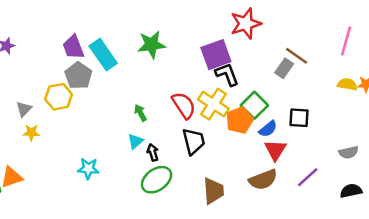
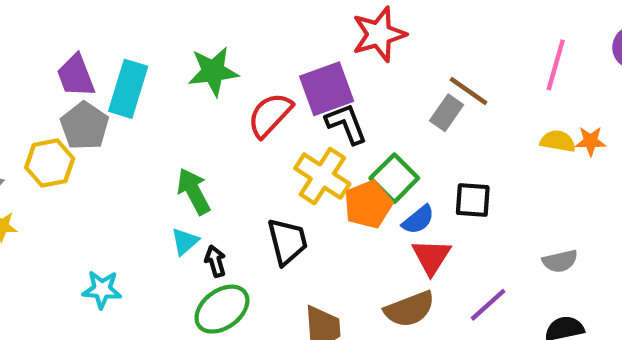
cyan rectangle: (103, 55) -> (128, 89), turned 52
red semicircle: (184, 105) -> (270, 115), moved, turned -104
green arrow: (140, 113) -> (194, 191), size x1.5

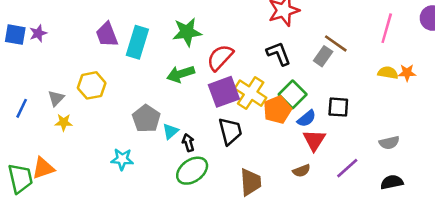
purple square: (327, 89) -> (224, 92), moved
black L-shape: (346, 124) -> (279, 54), moved
gray pentagon: (85, 126) -> (146, 119), moved
green arrow: (194, 191) -> (181, 74), moved, turned -80
brown semicircle: (410, 309) -> (301, 171), size x0.6

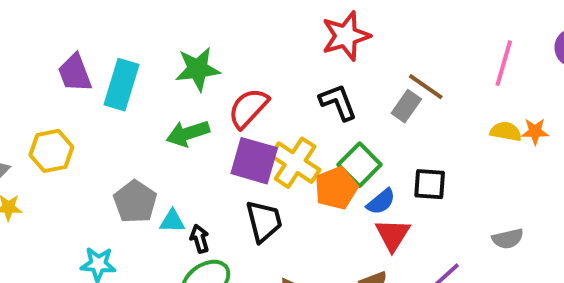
purple square: (224, 92) -> (254, 161), turned 36
cyan triangle: (170, 131) -> (172, 221), turned 42

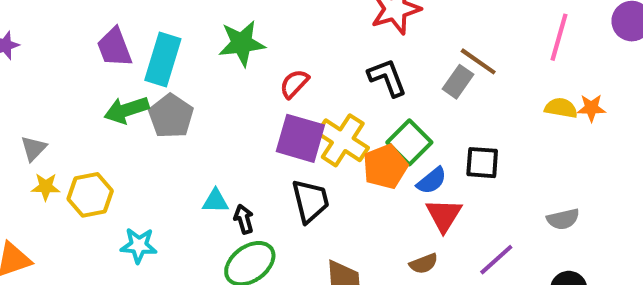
red semicircle: (248, 108) -> (294, 84), size x0.7
green arrow: (188, 133) -> (127, 110), moved
yellow hexagon: (51, 151) -> (90, 195), moved
gray pentagon: (135, 202) -> (171, 116), moved

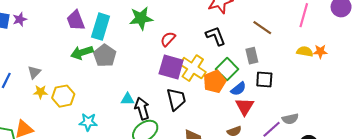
gray rectangle: (458, 82) -> (252, 56), moved, turned -49
black arrow: (244, 219) -> (142, 108), size x1.5
gray semicircle: (563, 219) -> (290, 119), moved

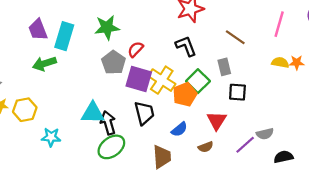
gray pentagon: (105, 56) -> (114, 63), moved
blue semicircle: (238, 89) -> (179, 129), moved
cyan triangle: (128, 99) -> (93, 113), size x1.6

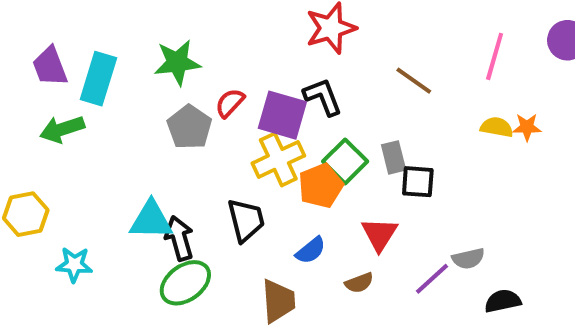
gray rectangle: (224, 67) -> (394, 157), moved
purple square: (139, 79) -> (282, 115), moved
yellow cross: (162, 80) -> (278, 159), turned 32

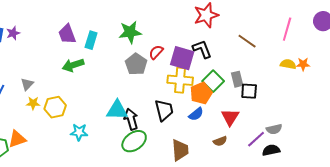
cyan rectangle: (98, 79) -> (91, 40), size x0.7
yellow cross: (278, 159) -> (180, 80), turned 30
blue semicircle: (311, 250) -> (196, 114), moved
black semicircle: (503, 301) -> (271, 150), moved

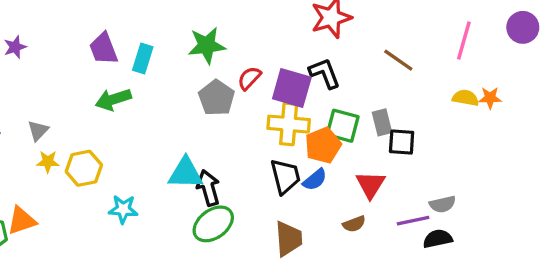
green square: (213, 81) -> (343, 126), turned -30
black trapezoid: (164, 110) -> (285, 176), moved
purple line: (256, 139) -> (413, 221), turned 30

